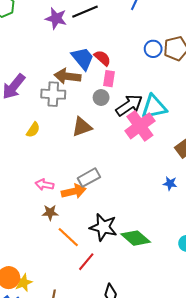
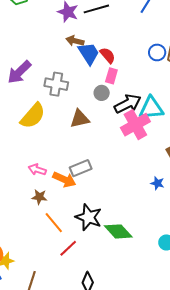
brown arrow: (67, 76) -> (75, 41), moved, size x0.7
yellow semicircle: (33, 130) -> (33, 116), size x1.8
orange arrow: (74, 191) -> (64, 179), turned 30

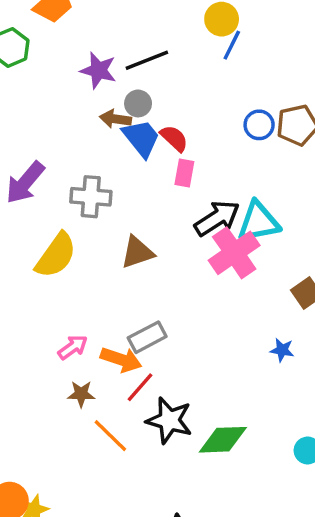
gray circle: (102, 93) -> (138, 103), moved
pink arrow: (37, 170) -> (73, 347), turned 132
green diamond: (118, 231) -> (223, 440), turned -44
red line: (68, 248) -> (140, 387), moved

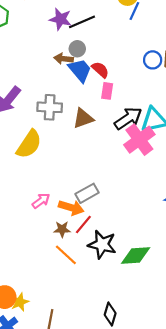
purple star: (98, 70) -> (61, 19), moved
brown triangle: (137, 252) -> (83, 118), moved
brown star: (81, 394) -> (62, 229), moved

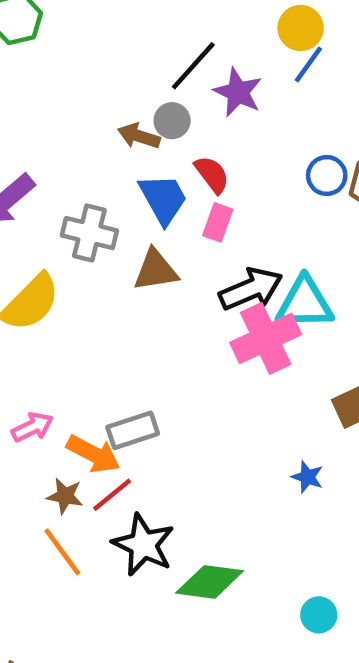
purple star: (61, 19) -> (238, 92), moved
black line: (82, 22) -> (193, 66), turned -36
blue trapezoid: (80, 70) -> (163, 199), moved

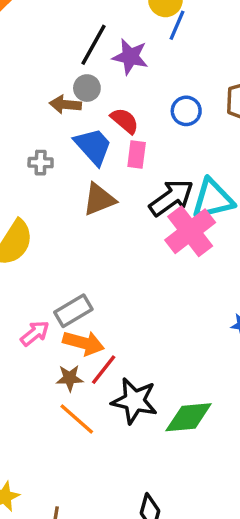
blue circle: (327, 176) -> (186, 111), moved
gray cross: (89, 233) -> (41, 163), moved, size x0.6
gray rectangle: (133, 430) -> (73, 311), moved

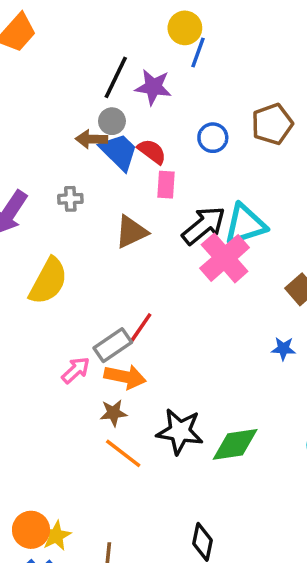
blue trapezoid: (93, 146) -> (119, 152), moved
red line: (104, 370) -> (140, 328), moved

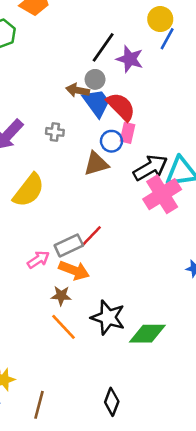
blue circle: (213, 138) -> (111, 141), moved
red semicircle: (152, 151) -> (121, 107), size x1.4

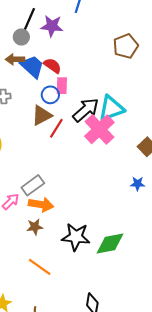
gray circle: (95, 79) -> (21, 37), moved
red semicircle: (121, 107) -> (52, 66), size x0.7
red line: (91, 236) -> (56, 128), moved
orange line: (63, 327) -> (40, 267), moved

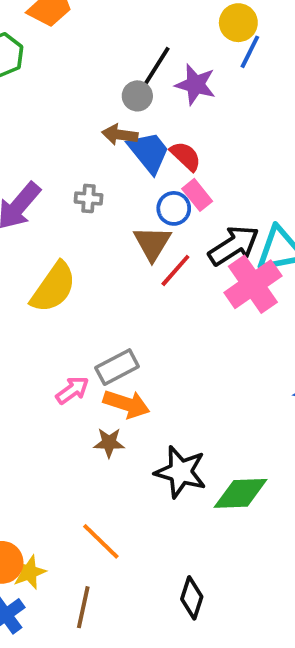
pink rectangle: (62, 86) -> (197, 195), turned -49
brown triangle: (42, 115) -> (152, 243), turned -40
orange line: (40, 267) -> (101, 541), moved

